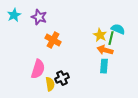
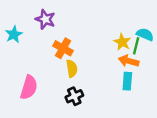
cyan star: (14, 15) -> (14, 34), moved
pink semicircle: (38, 69) -> (29, 87), moved
yellow semicircle: (50, 84) -> (72, 69), moved

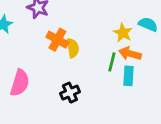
green line: (136, 46) -> (112, 62), moved
yellow semicircle: (72, 69) -> (73, 48), moved

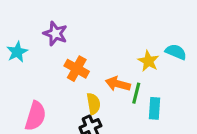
yellow semicircle: (73, 48) -> (93, 104), moved
orange arrow: (130, 54) -> (118, 84), moved

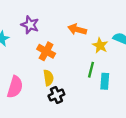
orange arrow: (118, 84) -> (77, 29), moved
yellow semicircle: (93, 104) -> (48, 78), moved

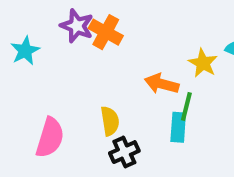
orange arrow: (77, 29) -> (162, 84), moved
orange cross: (46, 51) -> (106, 32), moved
cyan rectangle: (105, 81) -> (178, 127), moved

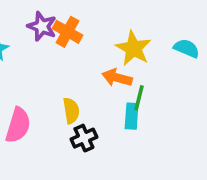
yellow star: (203, 63) -> (133, 48), moved, size x1.4

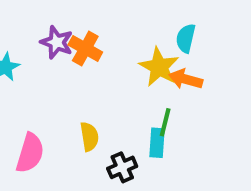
cyan semicircle: (187, 48) -> (186, 38), moved, turned -100
orange arrow: (117, 78) -> (186, 79), moved
black cross: (84, 138) -> (122, 167), moved

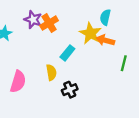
orange cross: (85, 49) -> (49, 23), turned 30
green line: (165, 122) -> (124, 63), moved
cyan rectangle: (157, 143) -> (67, 53), moved, turned 35

